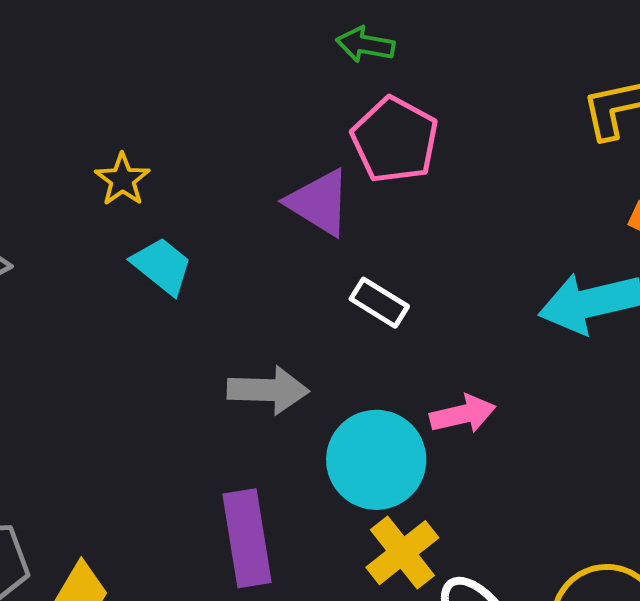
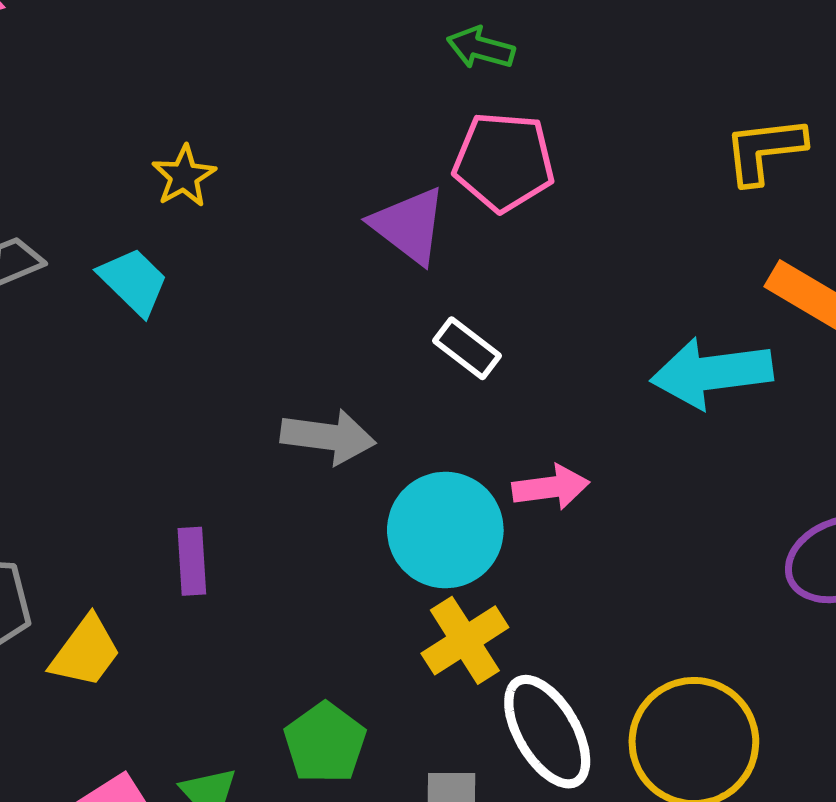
pink pentagon: (395, 140) -> (504, 162), turned -30
cyan trapezoid: (162, 266) -> (134, 281), moved
purple rectangle: (247, 538) -> (192, 561), moved, size x0.6

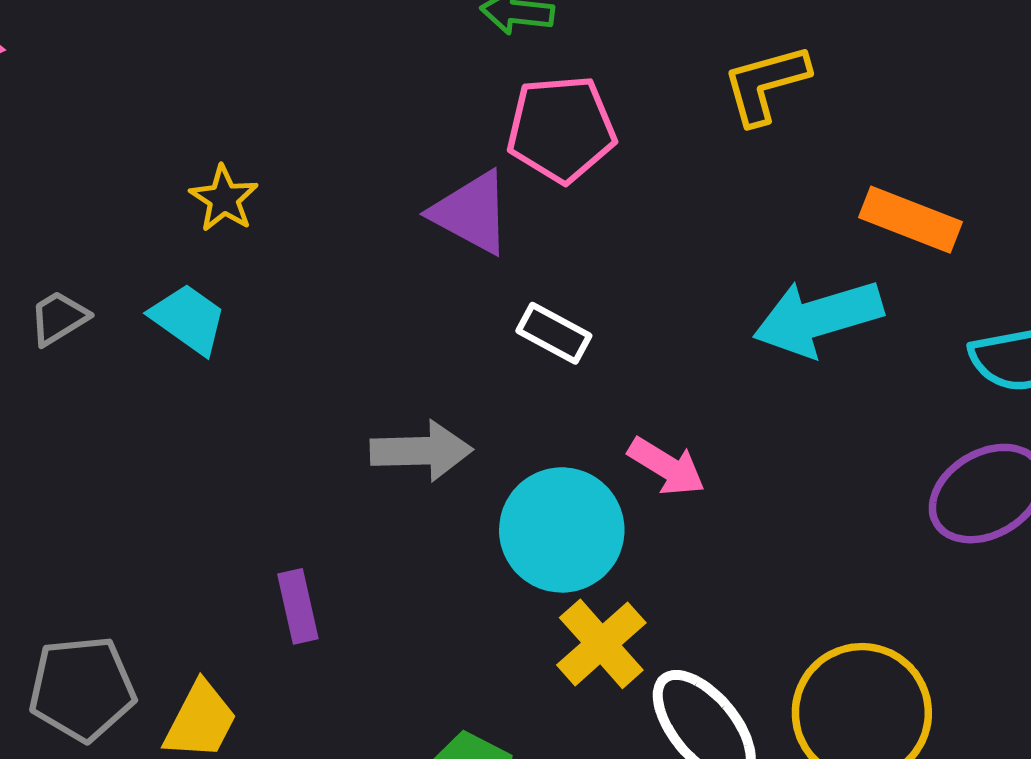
yellow L-shape: (764, 150) -> (766, 84), moved
pink arrow: (551, 487) -> (667, 467), turned 48

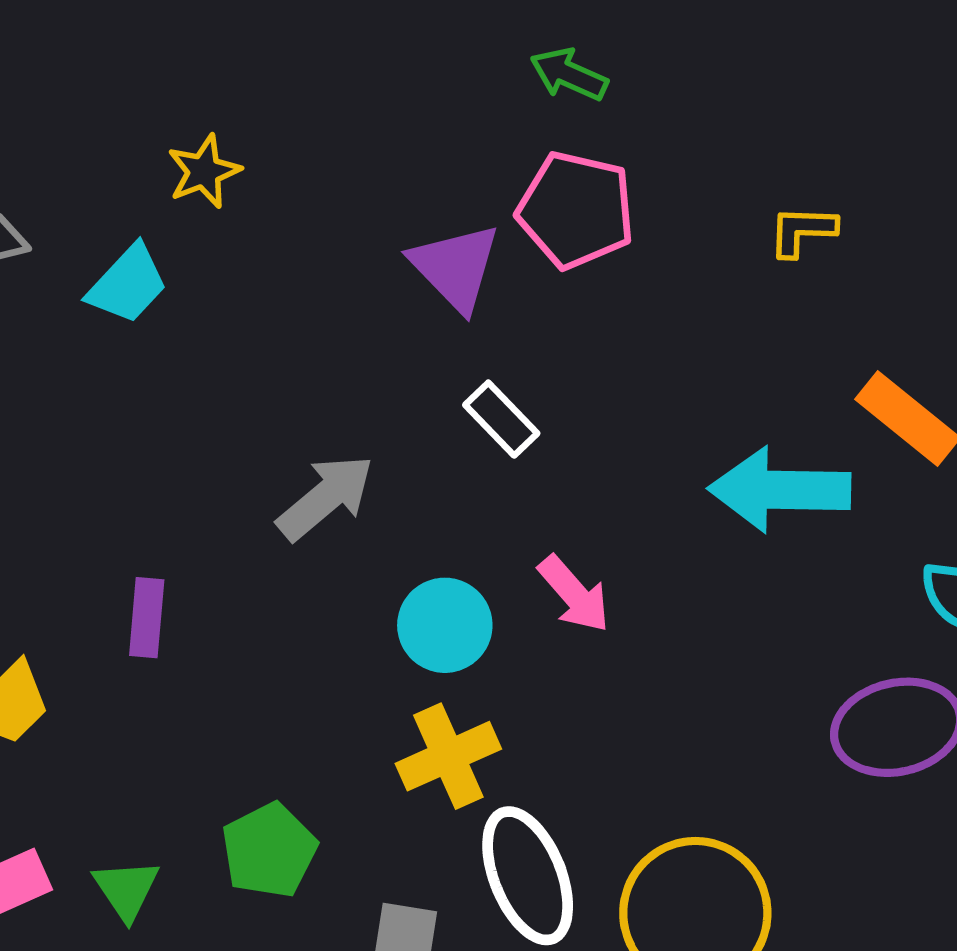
yellow L-shape: (766, 84) -> (802, 231), size x0.7
cyan trapezoid: (188, 319) -> (128, 284), turned 80
gray arrow: (421, 451) -> (326, 497), turned -56
cyan circle: (562, 530) -> (445, 625), size x0.7

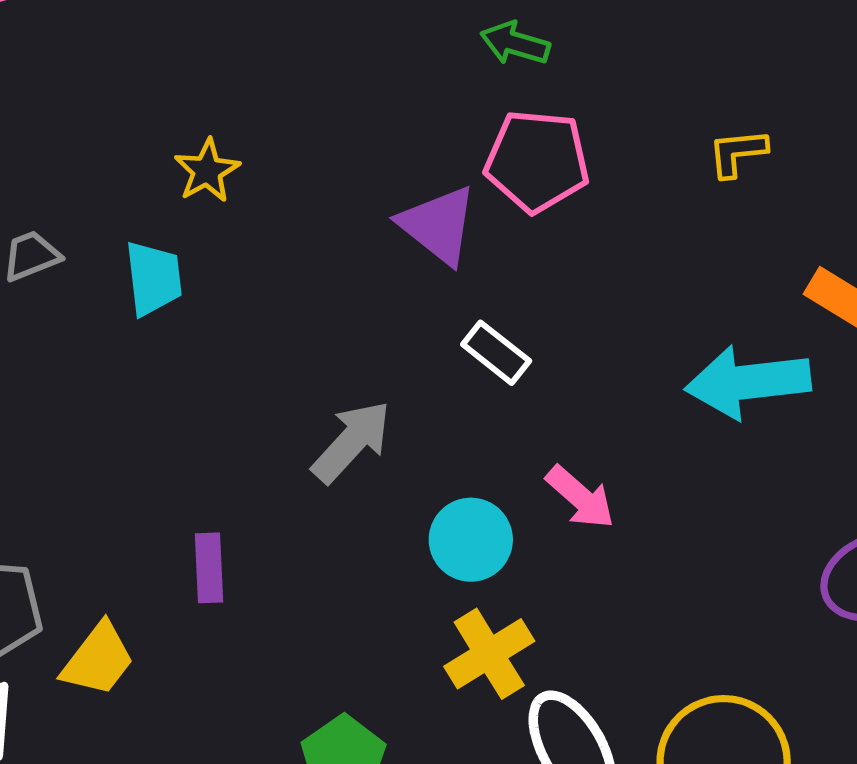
cyan trapezoid: (128, 284) -> (153, 278), turned -42

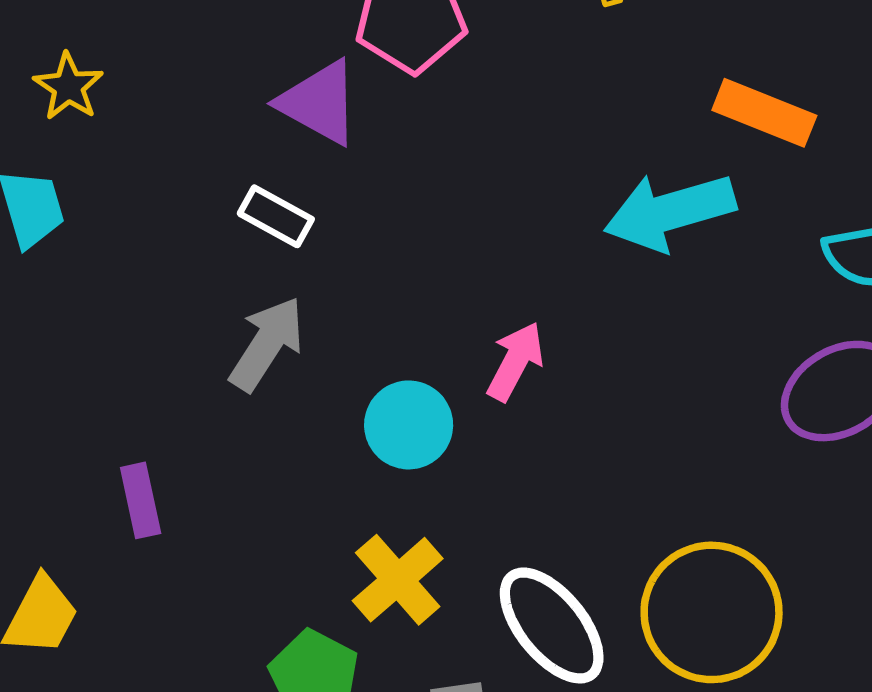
white rectangle: (496, 353) -> (276, 216), moved
pink arrow: (580, 497) -> (515, 361), turned -94
yellow cross: (489, 654) -> (398, 580), moved

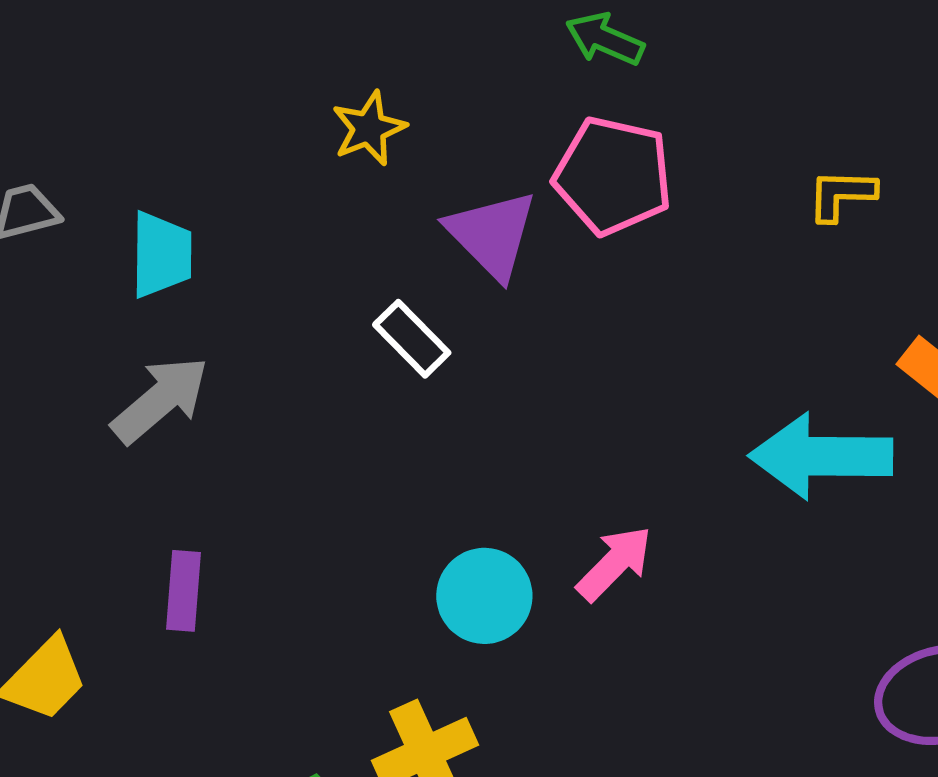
yellow star: (68, 87) -> (369, 128), moved
gray arrow: (267, 344) -> (160, 400), moved

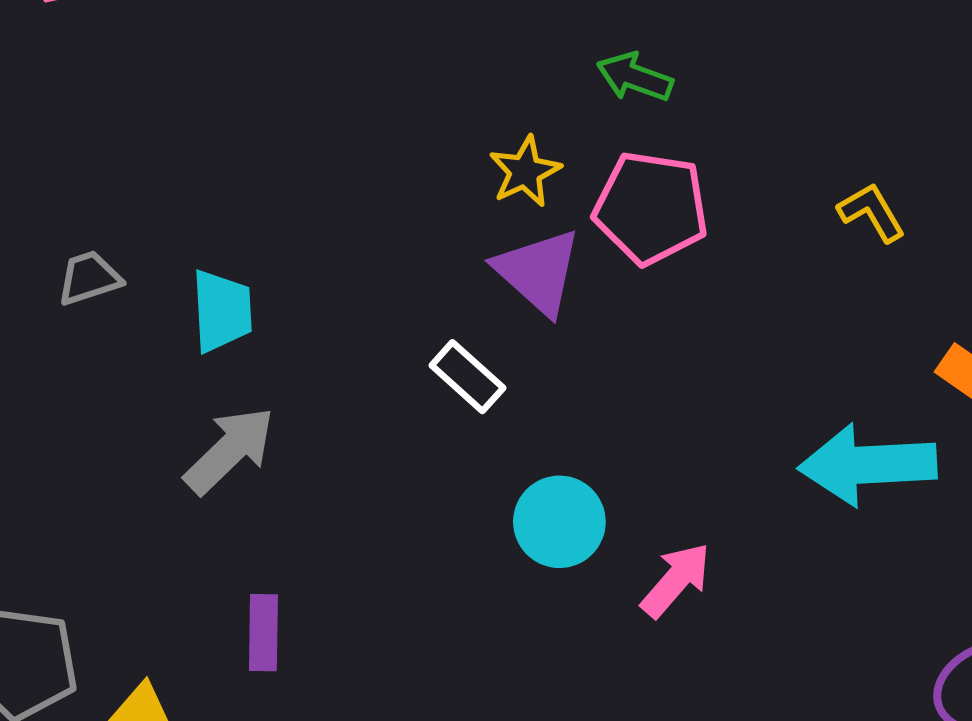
yellow star: (369, 128) -> (525, 171), moved
yellow L-shape: (842, 195) -> (872, 212), turned 62
cyan circle: (484, 596) -> (559, 522), moved

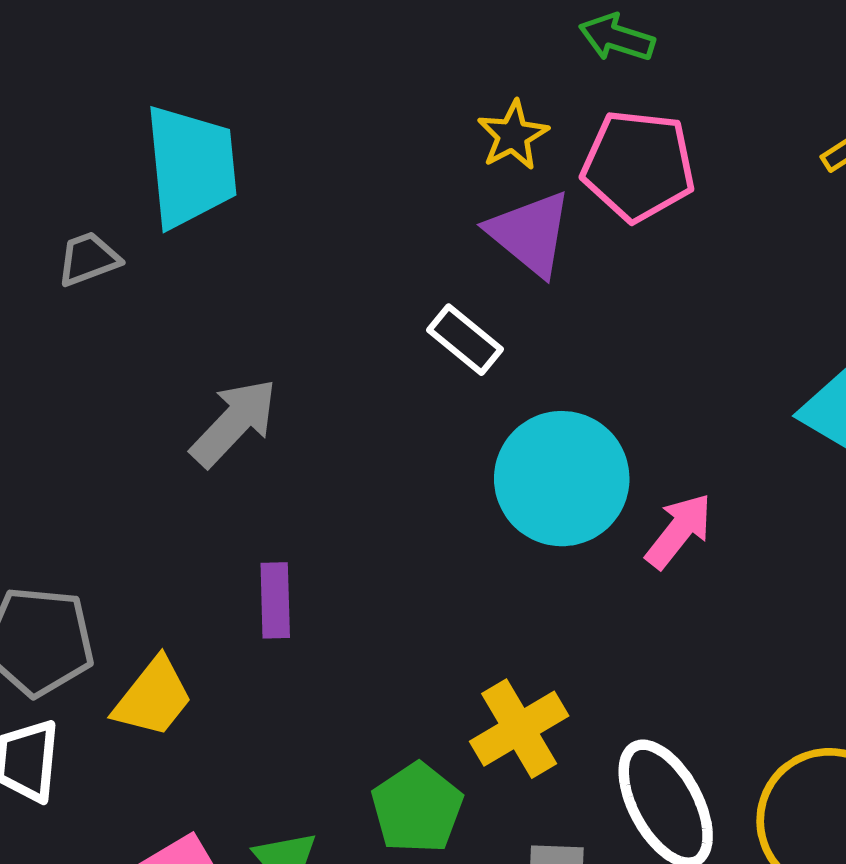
cyan trapezoid: (222, 311) -> (191, 166), moved, size x1.5
cyan circle: (559, 522) -> (562, 479), size x1.5

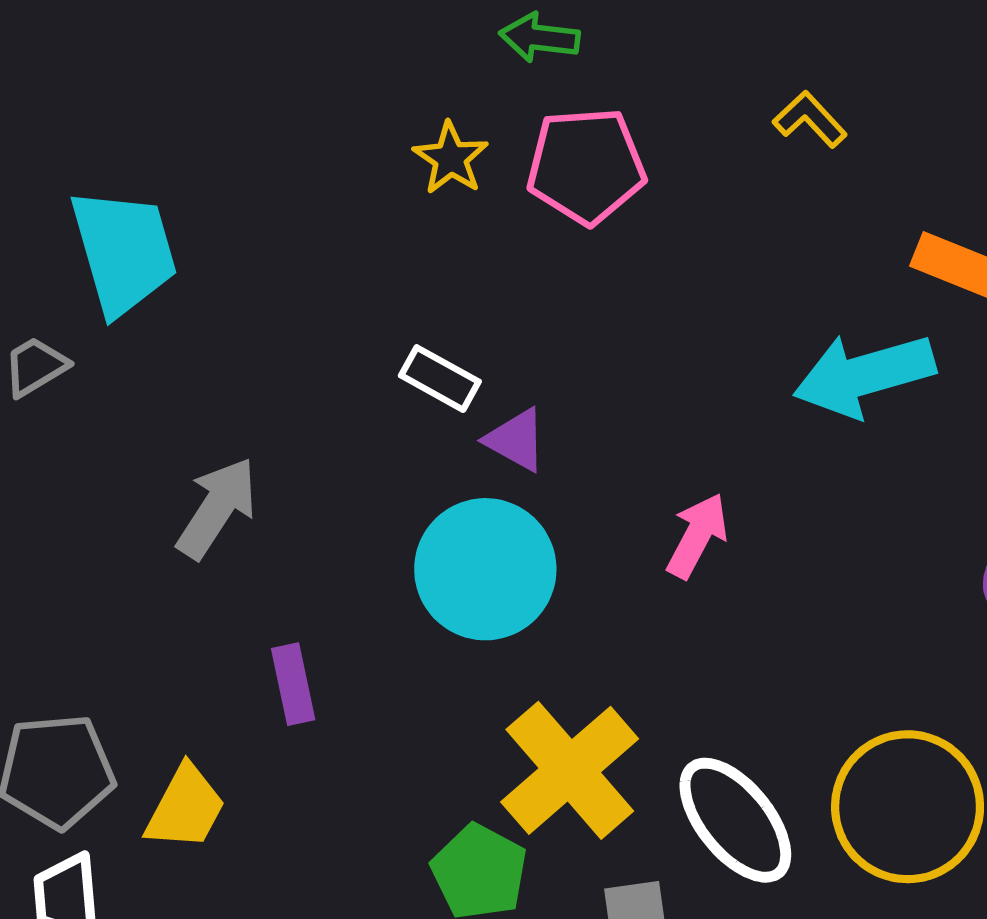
purple triangle: (530, 233) -> (516, 440), moved, size x0.7
cyan circle: (562, 479) -> (485, 569), moved
yellow cross: (519, 729) -> (570, 770), size x1.4

